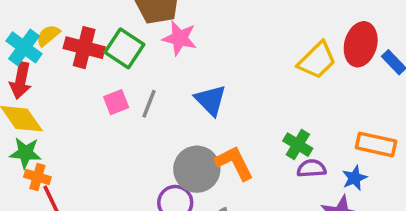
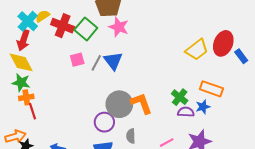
blue triangle: (211, 100) -> (113, 61), moved
orange rectangle: (376, 144) -> (211, 89), moved
orange cross: (37, 177) -> (26, 97), turned -32
blue star: (355, 178) -> (203, 107), moved

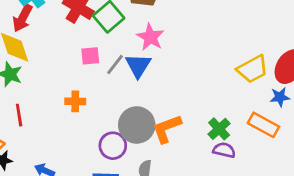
pink star: (119, 27) -> (150, 37), moved
orange cross: (26, 97) -> (75, 101), moved
orange L-shape: (142, 103) -> (167, 129), turned -100
blue star: (203, 107) -> (280, 97), moved

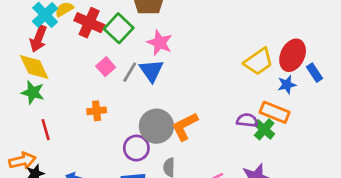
pink square: (90, 56) -> (106, 67), turned -30
green cross: (219, 129) -> (264, 129), moved
purple semicircle: (224, 150) -> (247, 120), moved

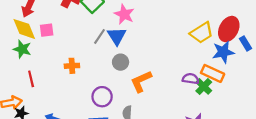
pink square: (106, 67) -> (47, 30), moved, turned 32
blue star: (287, 85) -> (223, 52), size x1.5
gray circle: (156, 126) -> (121, 62), moved, size x0.6

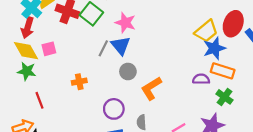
blue star: (223, 52) -> (214, 48), moved
green cross: (204, 86) -> (224, 97), moved

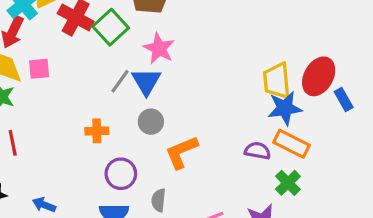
yellow trapezoid: (206, 31) -> (277, 81), turned 115
orange cross: (79, 82) -> (97, 131), moved

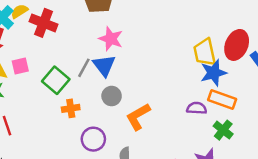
green square: (111, 27) -> (56, 80), moved

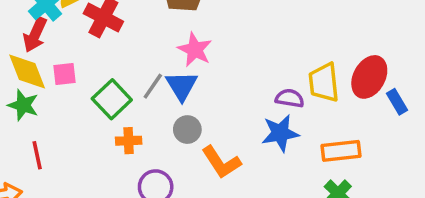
blue star: (213, 73) -> (280, 133), moved
orange rectangle: (222, 100) -> (341, 151), turned -32
purple semicircle: (197, 108) -> (290, 98), moved
orange L-shape: (138, 117) -> (221, 162), turned -100

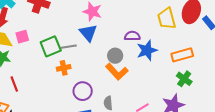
gray line: (153, 86) -> (69, 47), moved, turned 56
purple semicircle: (290, 98) -> (132, 36), moved
green square: (112, 99) -> (51, 46), turned 30
gray circle: (187, 130) -> (115, 56), moved

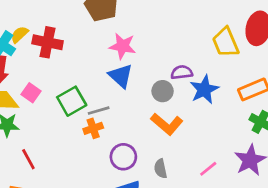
pink square: (22, 37) -> (31, 93), turned -32
gray line: (69, 47) -> (99, 111), moved
gray circle: (115, 56) -> (163, 91), moved

